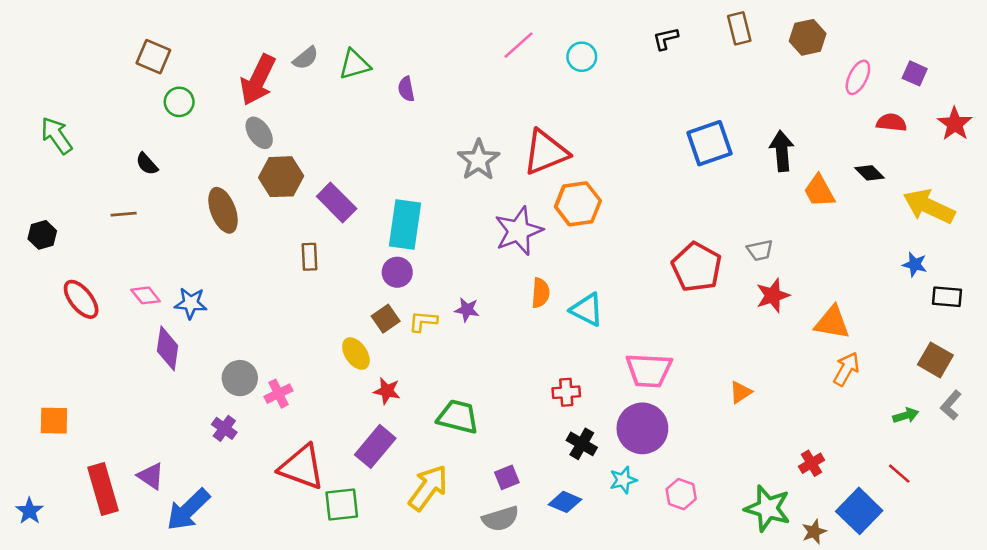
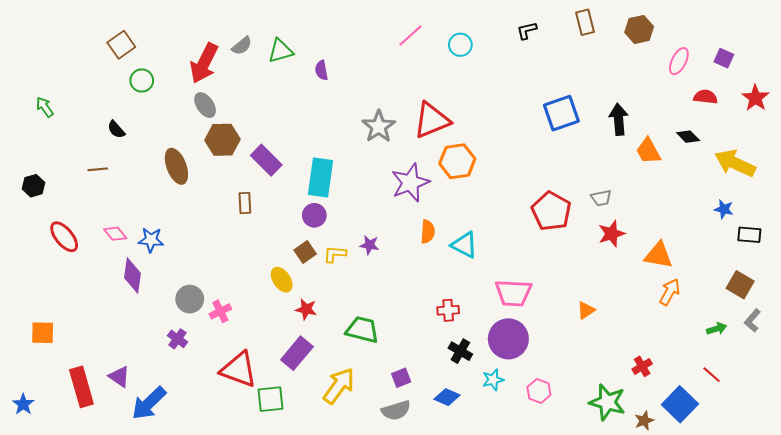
brown square: (153, 57) -> (121, 45), turned 32
green arrow: (57, 135) -> (45, 107), size x0.7

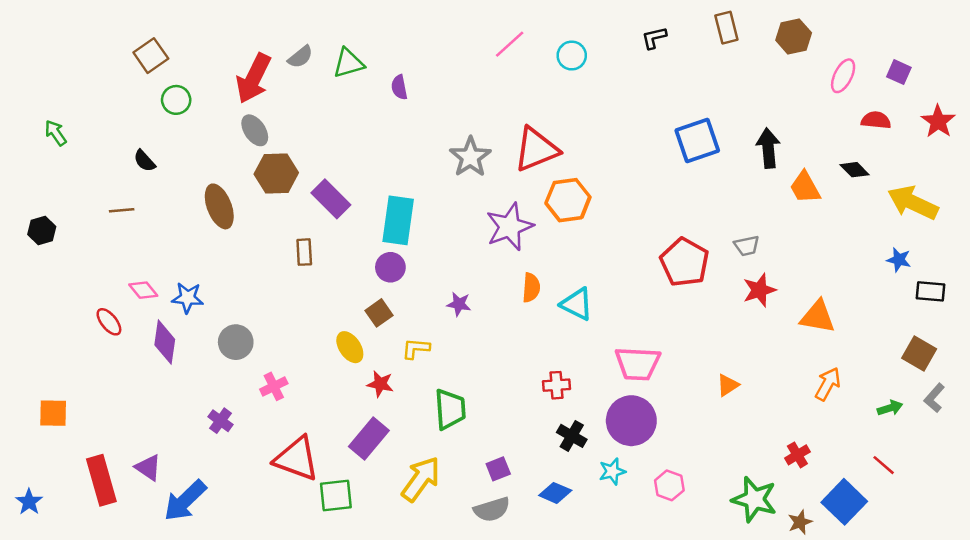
red ellipse: (64, 237) -> (109, 322), moved, size x0.7
yellow L-shape: (335, 254) -> (416, 348), moved
orange arrow: (670, 292) -> (828, 384), moved
gray circle: (190, 299) -> (236, 342), moved
green trapezoid: (362, 330) -> (450, 409), turned 72

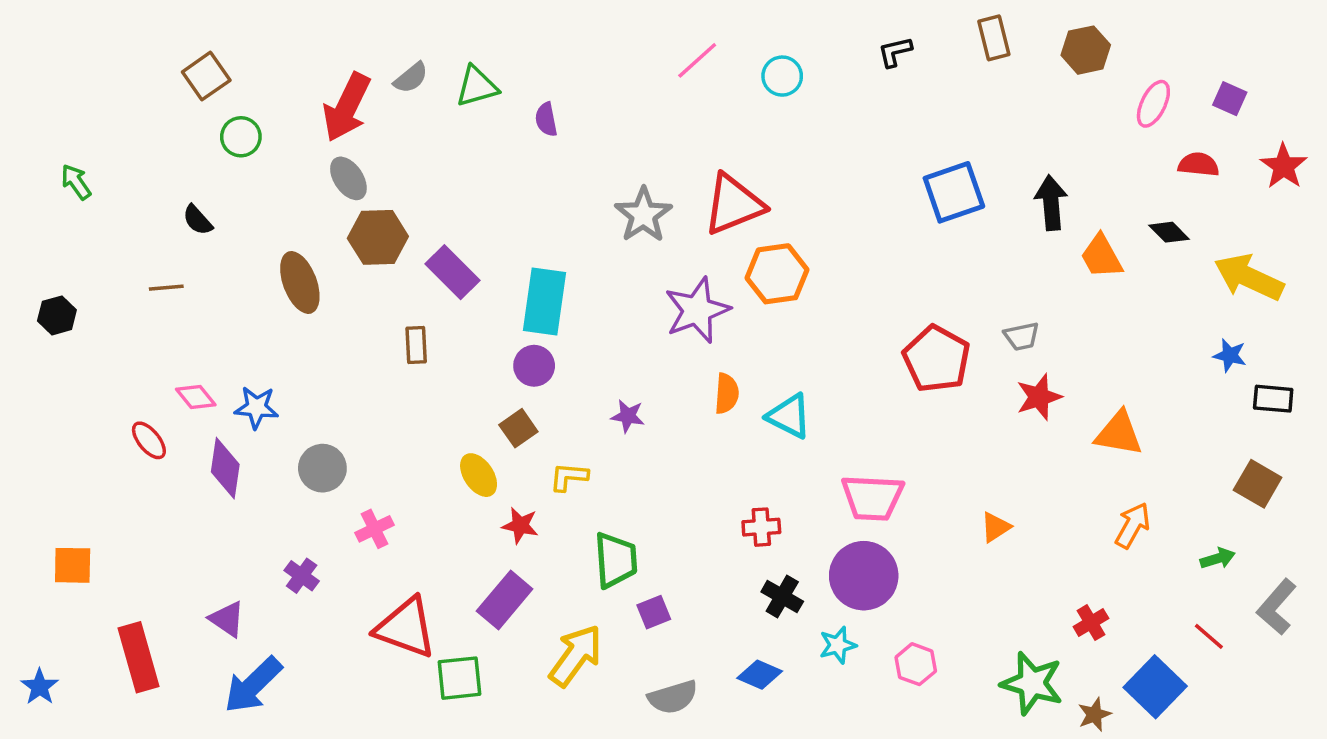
gray L-shape: (934, 398) -> (1277, 607), moved, size x1.4
purple triangle: (148, 468) -> (227, 619), moved
purple square: (498, 469) -> (654, 612), moved

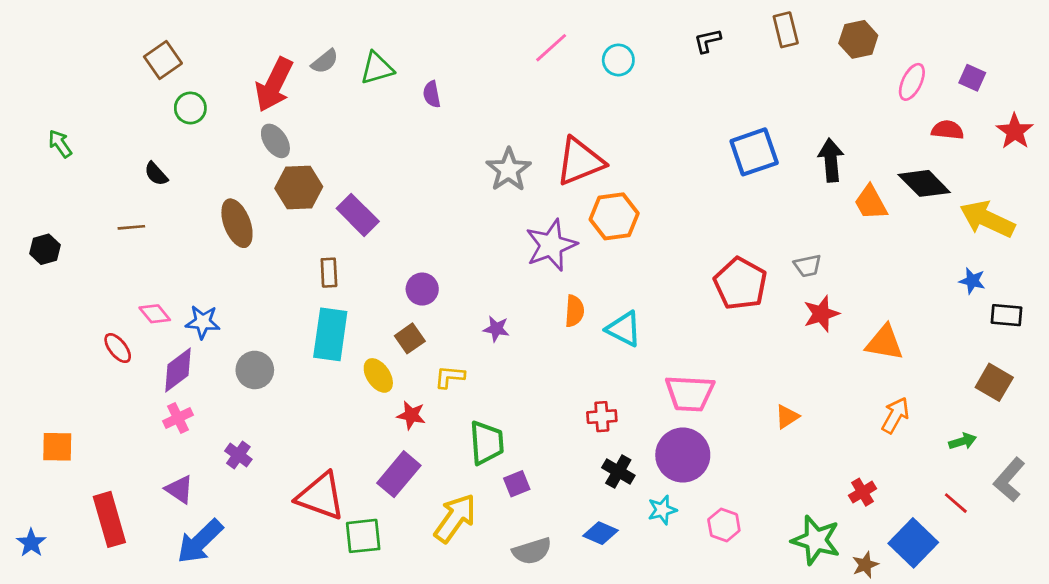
black diamond: (1169, 232) -> (924, 183), size x1.6
cyan rectangle: (544, 302) -> (330, 334), moved
purple diamond: (225, 468) -> (178, 370), turned 45
pink cross: (374, 529) -> (178, 418), moved

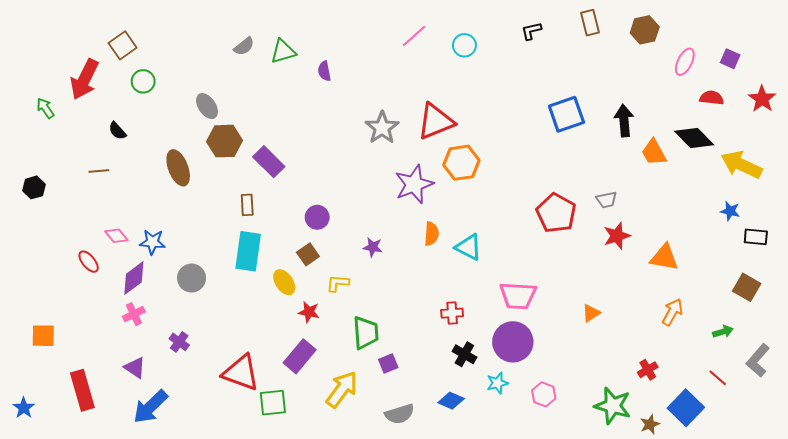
red arrow: (274, 85) -> (84, 79), moved

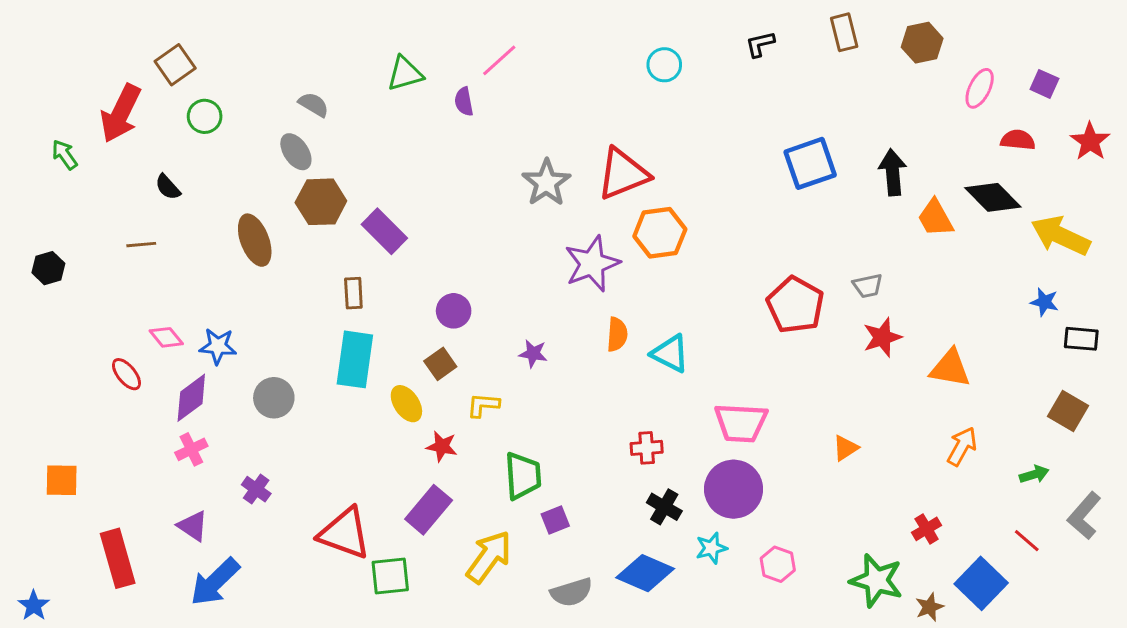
pink line: (414, 36) -> (499, 60), moved
gray semicircle: (244, 46) -> (314, 105), moved, turned -110
blue diamond: (451, 401) -> (645, 573), size x1.5
blue star: (24, 408) -> (34, 606), moved

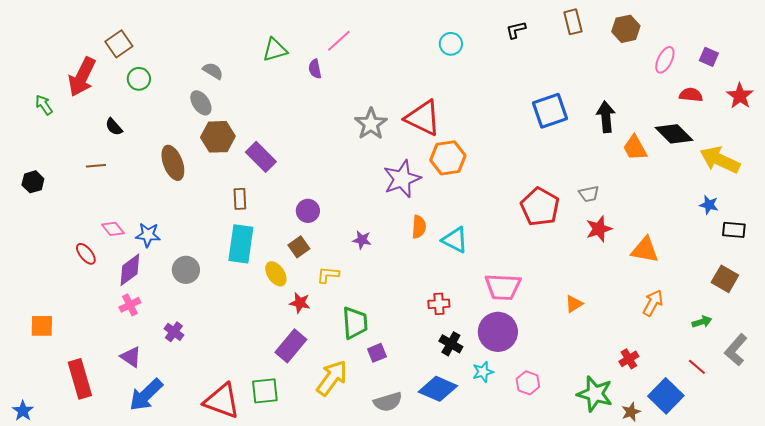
red triangle: (623, 174) -> (423, 118), turned 48
red triangle: (345, 533) -> (222, 401), moved

